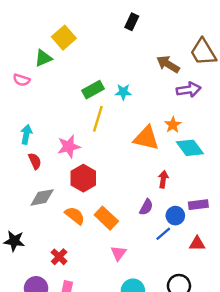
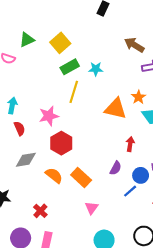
yellow square: (64, 38) -> (60, 43), moved

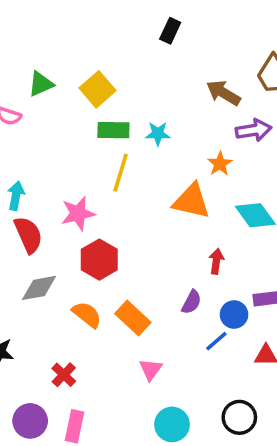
green rectangle: (70, 67) -> (113, 130), turned 30
orange star: (139, 97) -> (220, 164), moved
red semicircle: (20, 128) -> (28, 235), size x1.5

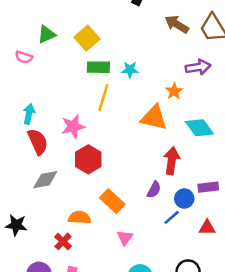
brown arrow: (223, 93) -> (177, 24), moved
red arrow: (216, 261) -> (172, 161), size x1.5
orange semicircle: (87, 315) -> (79, 217), moved, turned -35

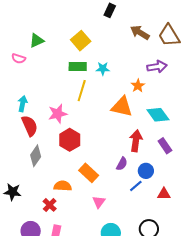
yellow square: (87, 38) -> (81, 41), moved
gray diamond: (45, 180) -> (36, 156), turned -45
purple rectangle: (208, 187) -> (165, 146), moved, turned 63

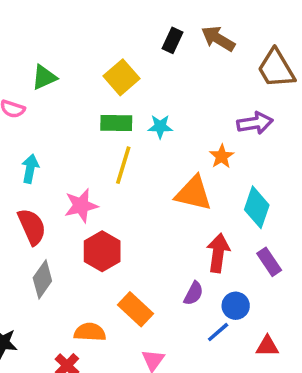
black rectangle: (110, 10) -> (172, 40), moved
brown arrow: (140, 32) -> (218, 39), moved
cyan arrow: (23, 104) -> (30, 169), moved
cyan diamond: (158, 115) -> (257, 207), turned 55

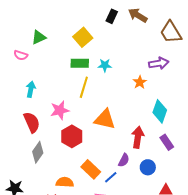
orange triangle: (194, 193) -> (105, 119), moved
blue line: (218, 332) -> (111, 177), moved

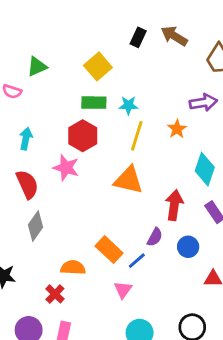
yellow line: (84, 87) -> (137, 136), moved
pink star: (60, 110) -> (66, 168), turned 30
red hexagon: (72, 136) -> (83, 136), moved

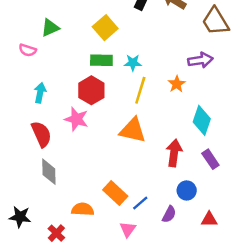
gray diamond: (36, 226) -> (49, 172), turned -36
purple semicircle: (155, 237) -> (169, 214), moved
red cross: (55, 294) -> (56, 233), moved

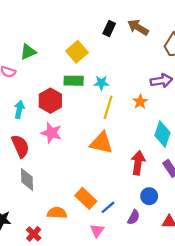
red hexagon: (91, 90) -> (50, 101), moved

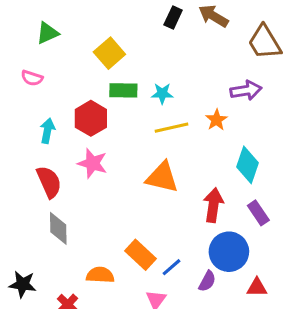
green triangle: (28, 52) -> (47, 33), moved
yellow square: (77, 52) -> (109, 53), moved
yellow line: (108, 107) -> (172, 128), turned 60
blue circle: (149, 196) -> (229, 252), size x1.6

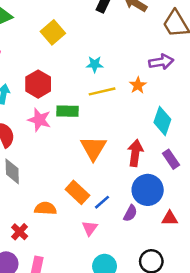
green rectangle: (123, 90) -> (68, 111), moved
orange triangle: (162, 177) -> (93, 148), moved, turned 48

